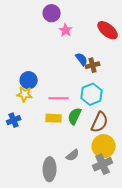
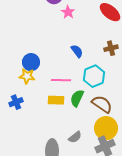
blue semicircle: (82, 59) -> (77, 51), moved
brown cross: (93, 65) -> (111, 48), moved
brown semicircle: (100, 122) -> (102, 104), turned -80

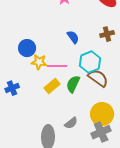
yellow star: (27, 76) -> (39, 62), moved
yellow rectangle: (56, 100) -> (52, 86), turned -42
brown semicircle: (102, 104) -> (98, 78), moved

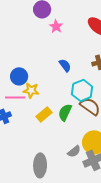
pink line: (57, 66) -> (15, 97), moved
gray semicircle: (71, 123) -> (74, 151), moved

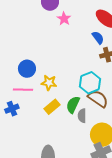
blue semicircle: (65, 65) -> (98, 38), moved
yellow star: (31, 90) -> (49, 83), moved
gray semicircle: (74, 151) -> (82, 116), moved, turned 128

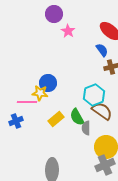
blue circle: (27, 69) -> (48, 83), moved
yellow star: (49, 83) -> (40, 93), moved
green semicircle: (73, 105) -> (77, 117), turned -54

